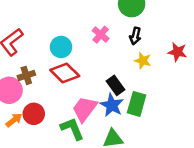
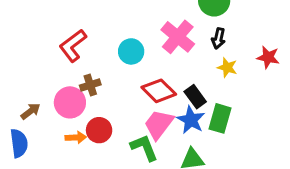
pink cross: (101, 35) -> (178, 37), size x1.6
red diamond: (65, 73) -> (159, 91), moved
orange arrow: (14, 120) -> (76, 137), turned 35

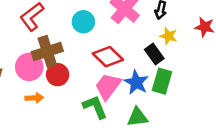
brown cross: (90, 85) -> (47, 51), size x1.6
black rectangle: (195, 97) -> (154, 54), moved
red circle: (99, 130) -> (58, 75), moved

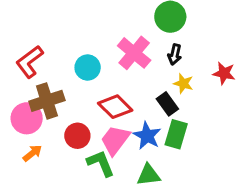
red circle: (58, 75) -> (77, 136), moved
orange arrow: (34, 98) -> (32, 153), turned -36

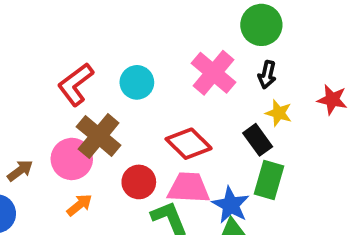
cyan circle: (88, 68) -> (137, 82), moved
brown cross: (47, 101) -> (99, 136), turned -32
blue star: (147, 136) -> (231, 205), moved
pink trapezoid: (115, 140) -> (189, 188), turned 56

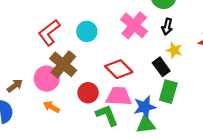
orange arrow: (79, 205) -> (51, 107), turned -112
blue star: (231, 205) -> (145, 107), turned 30

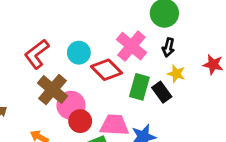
red diamond: (119, 69) -> (106, 70), moved
pink circle: (47, 79) -> (71, 105), moved
green rectangle: (168, 92) -> (139, 87), moved

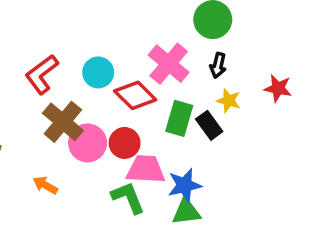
red circle: (80, 121) -> (125, 143), moved

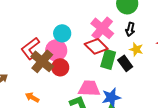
red L-shape: (42, 74) -> (30, 48), moved
red diamond: (135, 95) -> (96, 46), moved
pink circle: (88, 143) -> (56, 50), moved
red circle: (125, 143) -> (60, 67), moved

